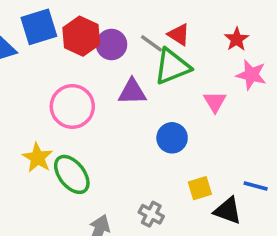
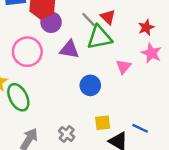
purple circle: (112, 44) -> (51, 22), moved

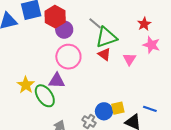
red triangle: (108, 17) -> (104, 54), moved
purple triangle: (69, 49) -> (57, 81), moved
pink circle: (27, 52) -> (68, 57), moved
blue circle: (90, 85) -> (104, 111), moved

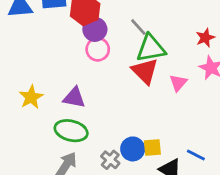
red triangle: (104, 54) -> (145, 71), size x1.5
pink circle: (68, 57) -> (98, 49), moved, size x0.7
green ellipse: (45, 96) -> (71, 131), moved, turned -50

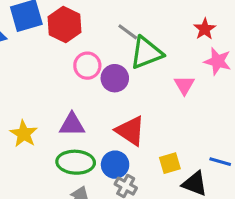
purple circle: (95, 29) -> (115, 78), moved
red triangle: (145, 71) -> (130, 131), moved
blue circle: (133, 149) -> (115, 165), moved

